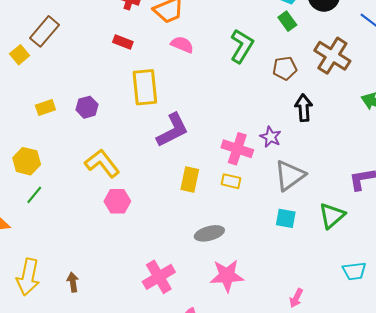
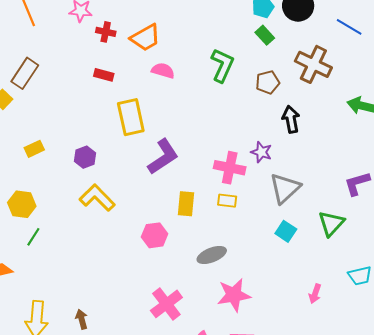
purple hexagon: (87, 107) -> (85, 157), moved
pink hexagon: (117, 201) -> (155, 235), moved
cyan square: (286, 218) -> (286, 231), turned 30
pink arrow: (296, 298) -> (315, 294), moved

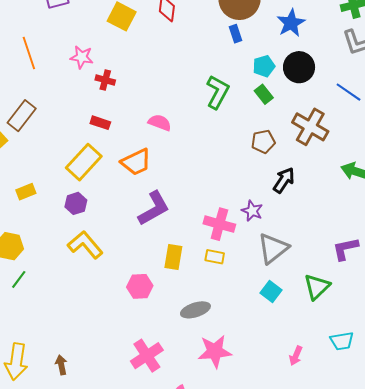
orange trapezoid: (145, 38) -> (136, 162), moved
green L-shape: (222, 65) -> (218, 92), moved
yellow rectangle: (131, 117) -> (84, 162), moved, turned 51
black arrow: (291, 119) -> (284, 180), turned 40

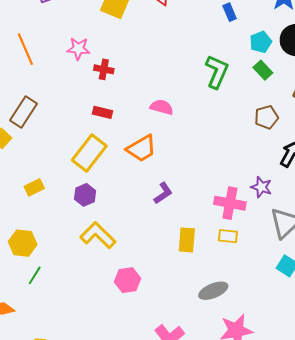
purple L-shape: (154, 208) -> (163, 193), size x0.6
pink hexagon: (140, 286) -> (128, 280), moved

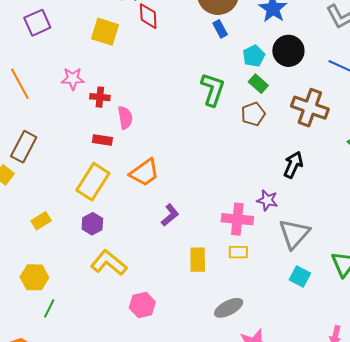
pink semicircle: (162, 107) -> (125, 118), moved, turned 70
brown pentagon: (266, 117) -> (253, 114), moved

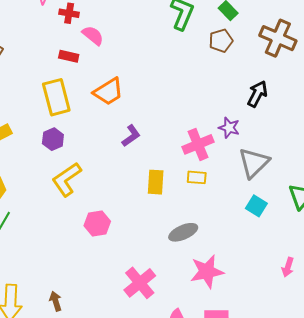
pink semicircle: (125, 118) -> (93, 35), turned -45
yellow rectangle: (93, 182) -> (56, 97), turned -51
pink cross: (237, 219) -> (198, 144), turned -32
yellow L-shape: (109, 263) -> (67, 179), turned -78

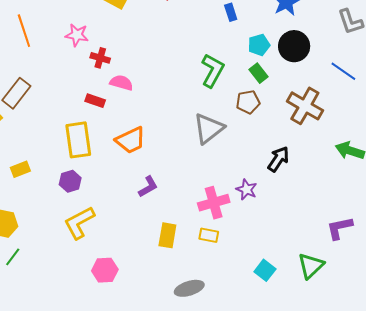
pink semicircle: (93, 35) -> (121, 83), turned -30
gray triangle: (254, 163) -> (209, 128), moved

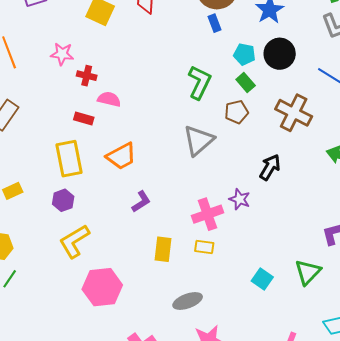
cyan pentagon: (259, 45) -> (244, 54), turned 30
pink hexagon: (105, 270) -> (102, 287), size x1.5

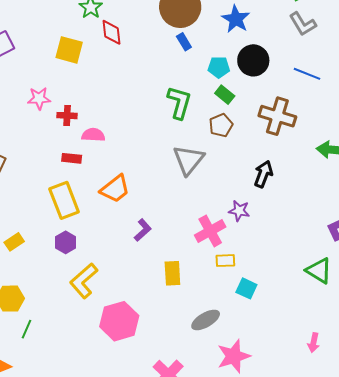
yellow rectangle: (204, 247) -> (225, 261), moved
green triangle: (308, 272) -> (319, 271), turned -32
cyan square: (262, 279) -> (246, 288), moved

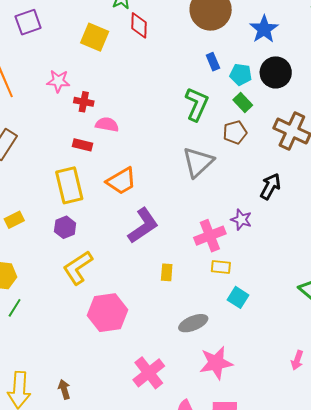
blue rectangle: (184, 42) -> (213, 62), moved
purple L-shape: (143, 230) -> (143, 226), size x1.6
yellow rectangle: (172, 273) -> (167, 272), size x0.7

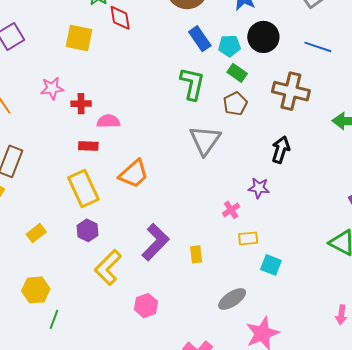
blue rectangle: (213, 62) -> (200, 39), size x1.4
purple L-shape: (143, 226) -> (155, 242), moved
pink cross: (210, 236) -> (231, 210), size x0.6
pink hexagon: (107, 313) -> (146, 306), size x0.6

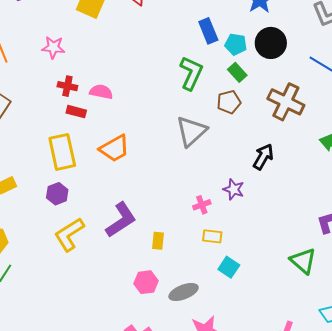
red cross: (81, 104) -> (67, 86), moved
pink hexagon: (146, 306) -> (146, 282), moved

